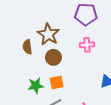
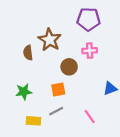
brown circle: (53, 57) -> (69, 67), moved
green star: (36, 86) -> (24, 92), moved

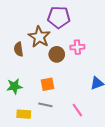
purple pentagon: (89, 19) -> (59, 17), moved
brown circle: (69, 67) -> (57, 54), moved
gray line: (56, 111) -> (45, 105), turned 40

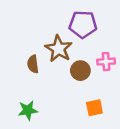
orange square: (47, 84) -> (94, 108), moved

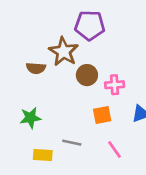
pink cross: (106, 62) -> (115, 85), moved
brown semicircle: (33, 64) -> (36, 68), turned -78

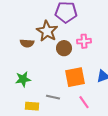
pink cross: (115, 85) -> (84, 41), moved
orange square: (102, 115) -> (75, 77), size x1.5

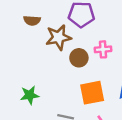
brown star: (47, 31) -> (58, 37), turned 30
brown semicircle: (27, 43) -> (32, 21), moved

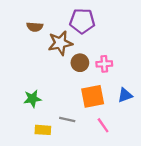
pink cross: (103, 49) -> (104, 64), moved

